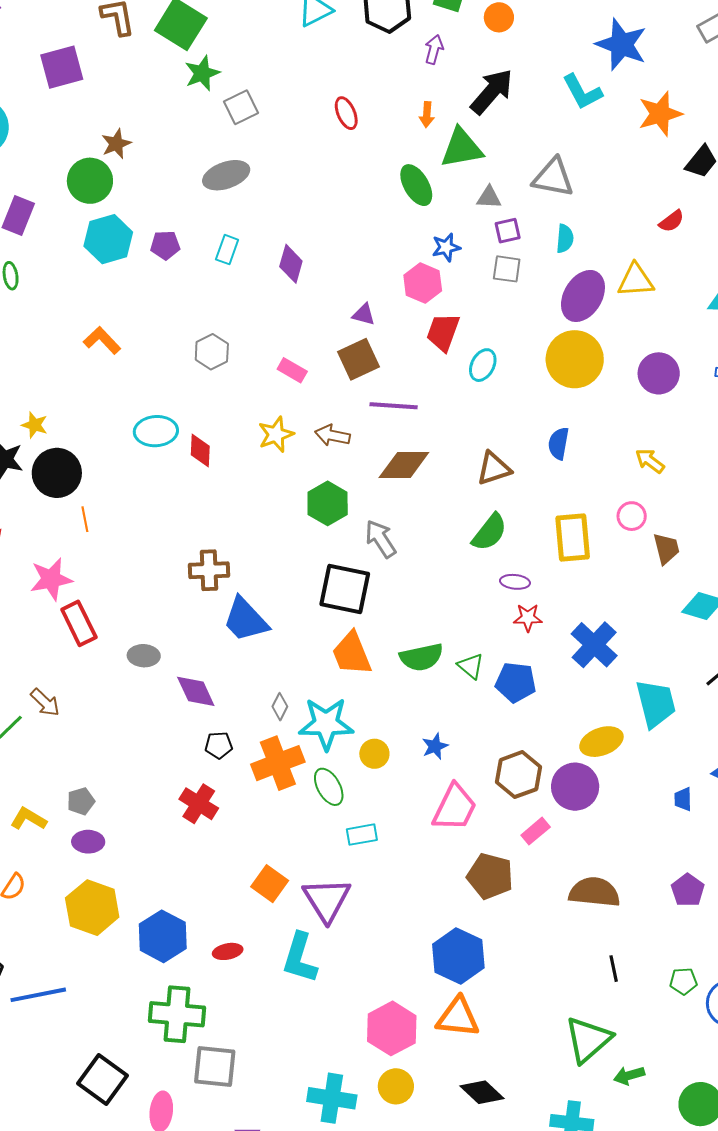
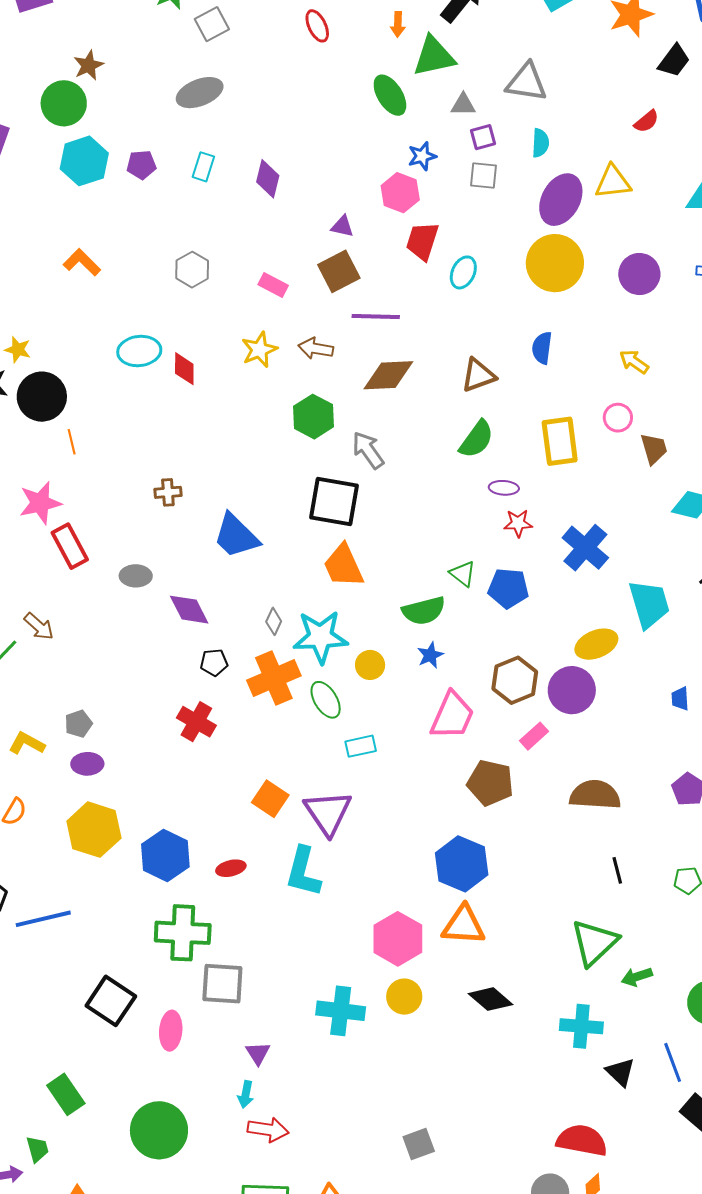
brown cross: (209, 570) -> (168, 492), moved, size x0.7
green semicircle: (421, 657) -> (424, 611), moved

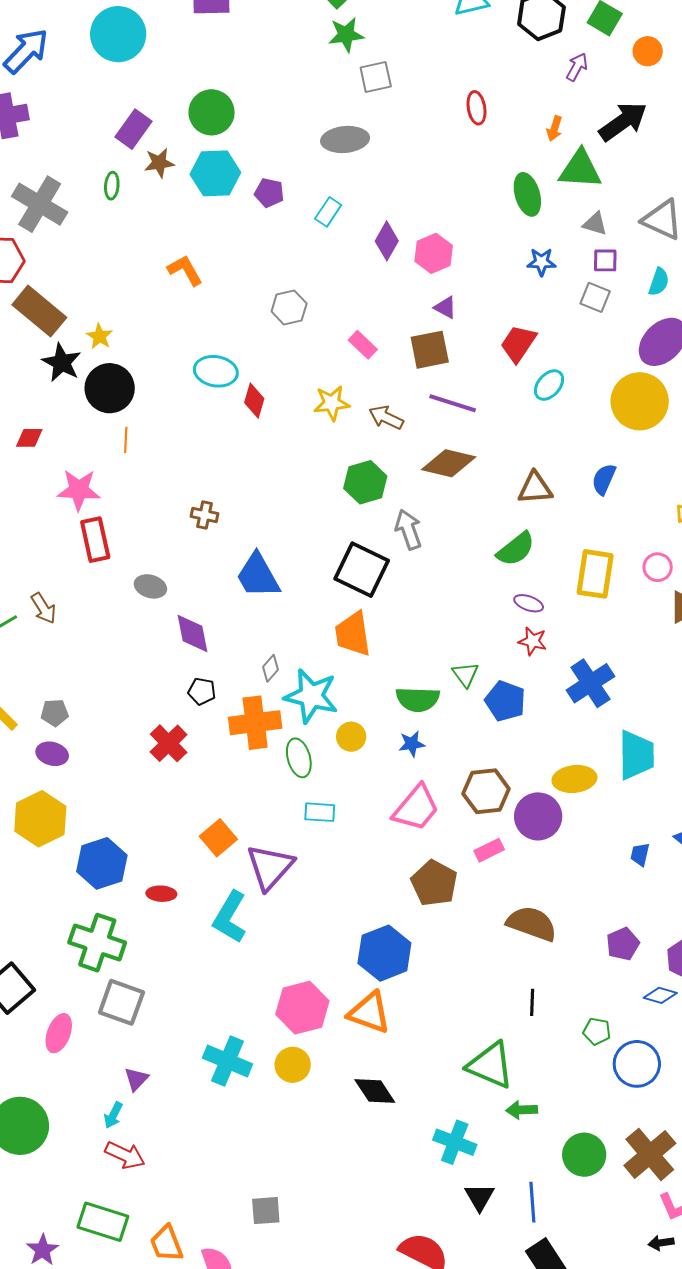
brown star: (89, 65) -> (159, 163), moved
pink hexagon: (400, 193) -> (434, 253), moved
green triangle: (594, 942) -> (490, 1065), turned 50

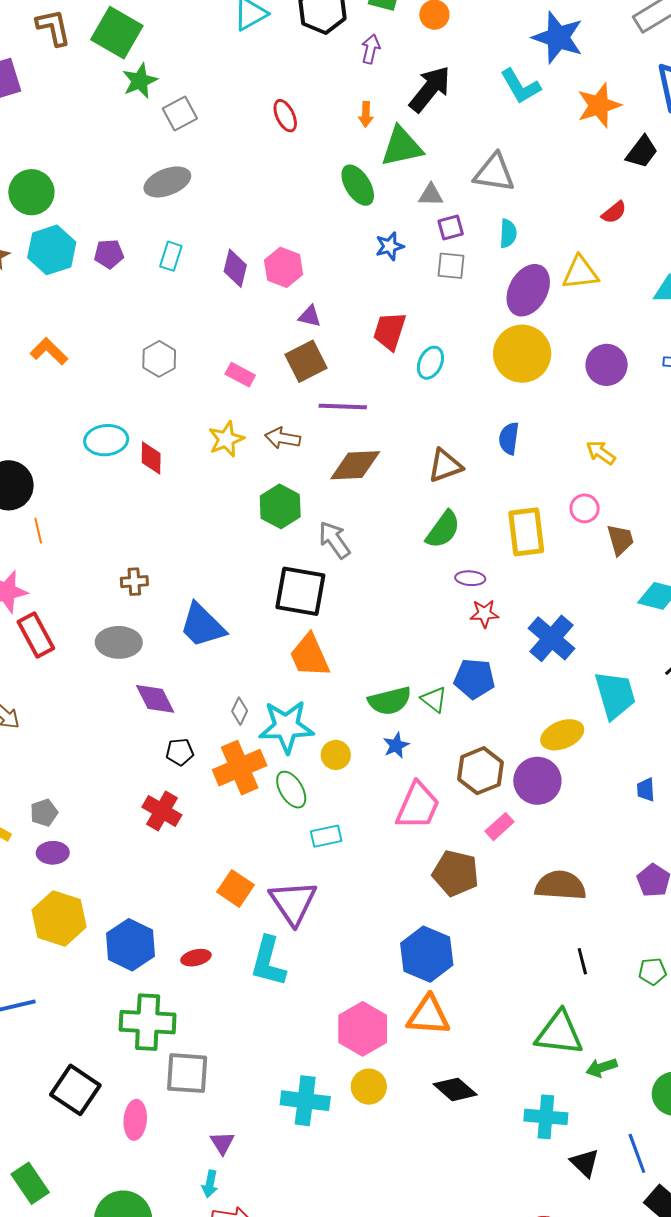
gray ellipse: (150, 586) -> (119, 642), moved, size x1.4
green triangle: (465, 674) -> (434, 700), moved

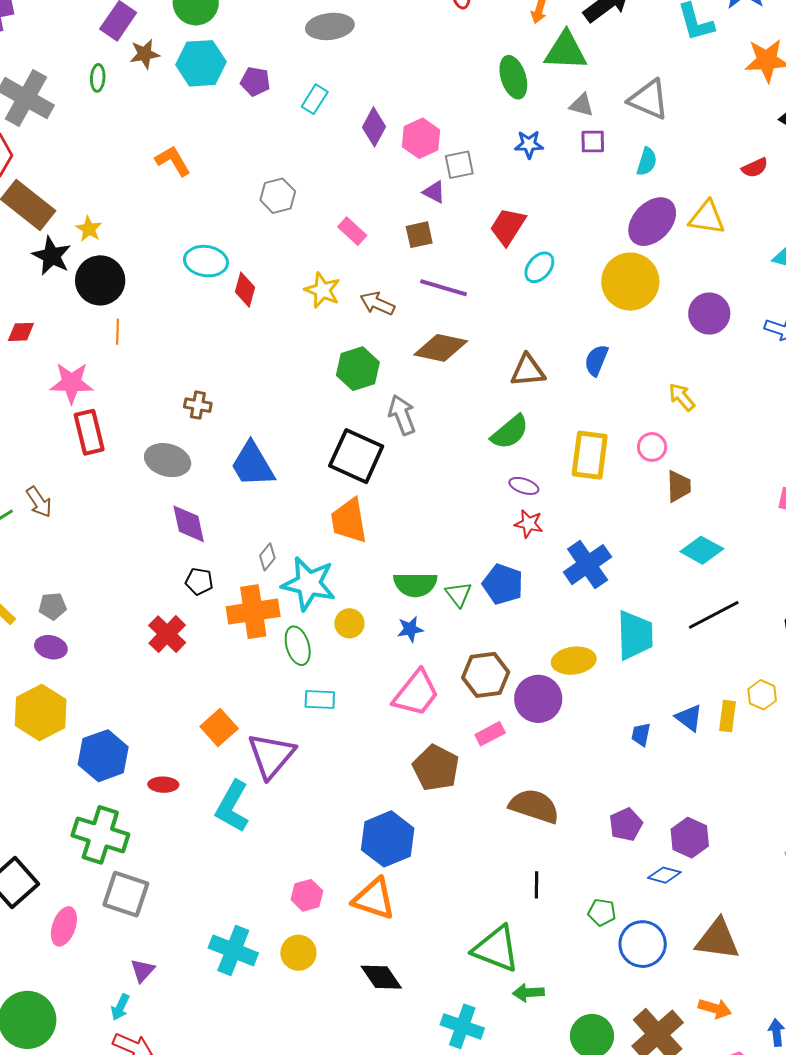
gray square: (451, 266) -> (459, 165), moved, turned -32
brown square: (306, 361) -> (419, 235), size x0.7
yellow star: (226, 439) -> (322, 290), turned 30
pink hexagon: (363, 1029) -> (307, 895), size x0.6

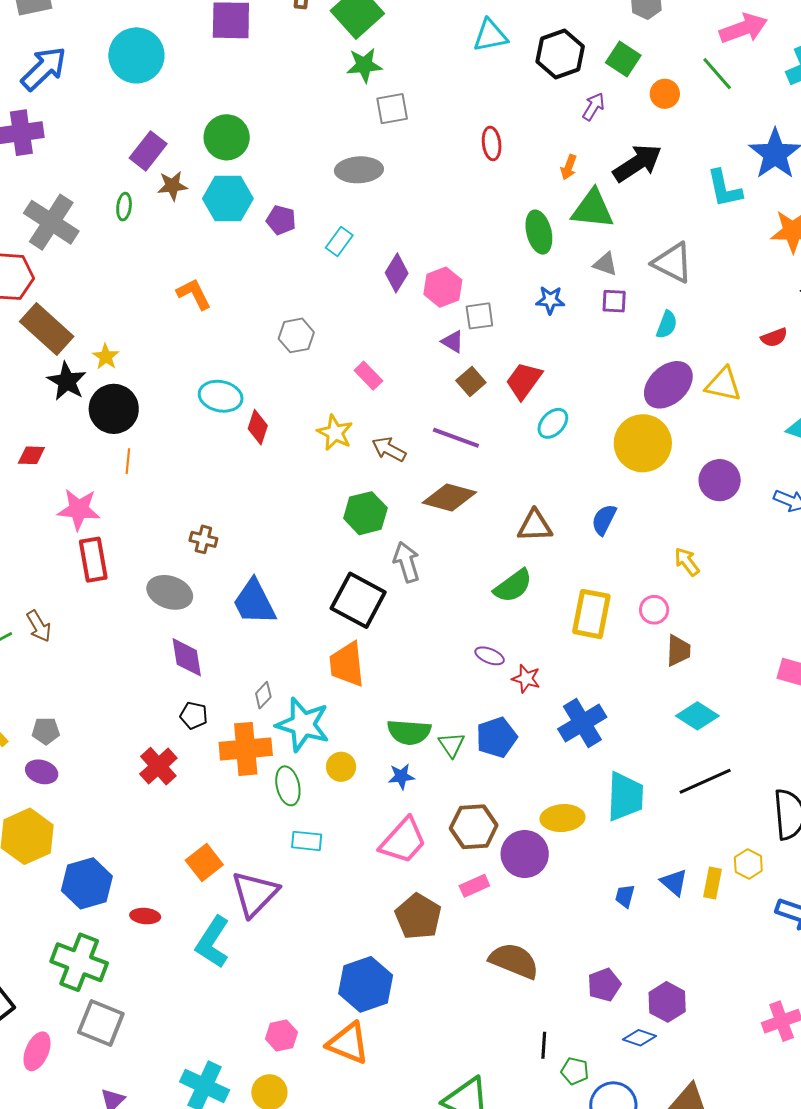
brown square: (419, 235) -> (471, 381), moved, turned -32
purple ellipse: (524, 486) -> (490, 656), moved
blue pentagon: (503, 584) -> (497, 737), turned 30
black line: (536, 885) -> (544, 1045), moved

